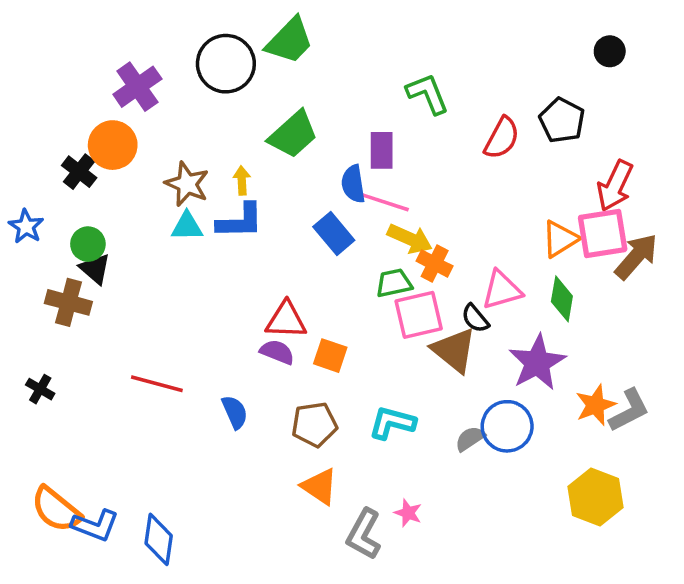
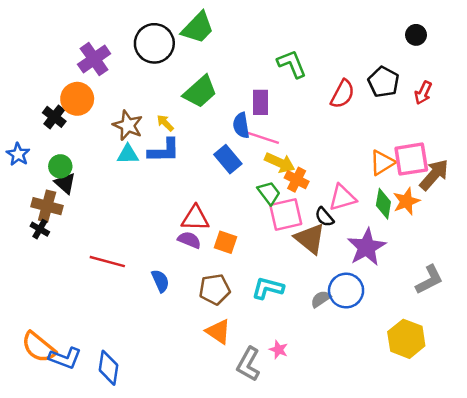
yellow arrow: (242, 180) -> (165, 123), turned -42
red arrow: (615, 186) -> (423, 93), moved, size x0.7
green trapezoid: (394, 283) -> (269, 193), turned 65
black cross: (40, 389) -> (40, 229), moved
orange star: (596, 405) -> (406, 201), moved

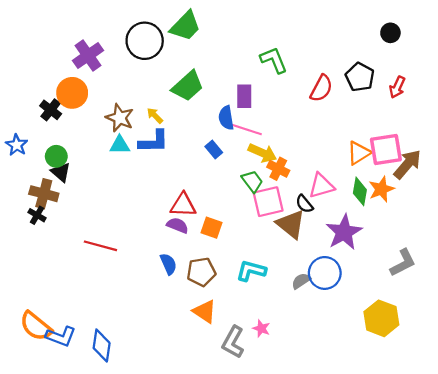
blue rectangle: (228, 159) -> (214, 150), size x0.7
blue semicircle: (160, 281) -> (168, 264), moved

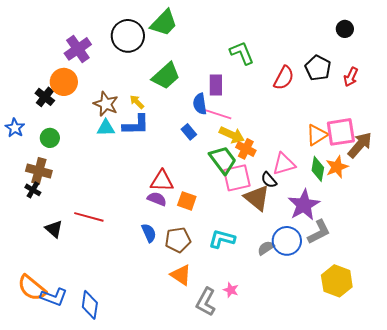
black triangle: (61, 172) -> (54, 229), moved
green trapezoid: (252, 181) -> (223, 160), size x1.4
gray L-shape: (403, 263) -> (319, 232), moved

